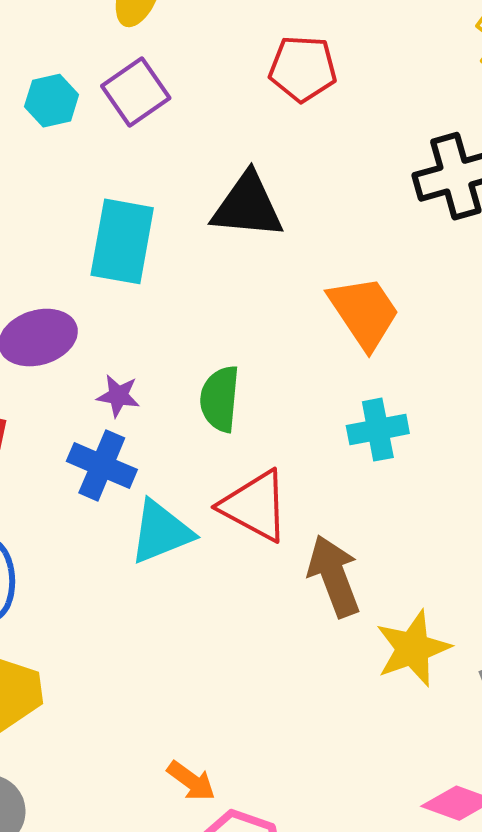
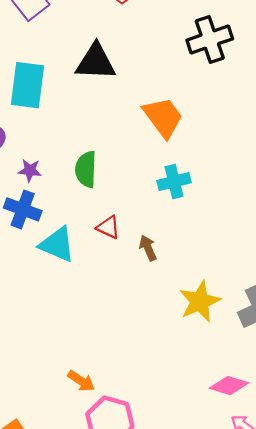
red triangle: (255, 506) -> (108, 227), size x0.6
cyan triangle: (161, 532) -> (57, 244), turned 48
brown arrow: (334, 576) -> (148, 248), moved, size x0.6

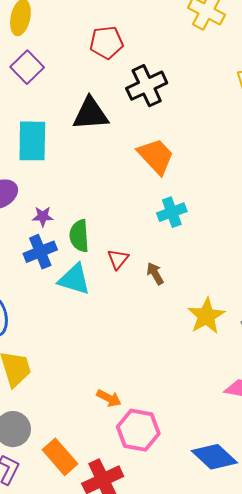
black cross: (210, 39) -> (147, 86), moved
green semicircle: (86, 169) -> (79, 236), moved
blue cross: (23, 209) -> (40, 252), turned -36
red triangle: (108, 227) -> (118, 259), turned 50

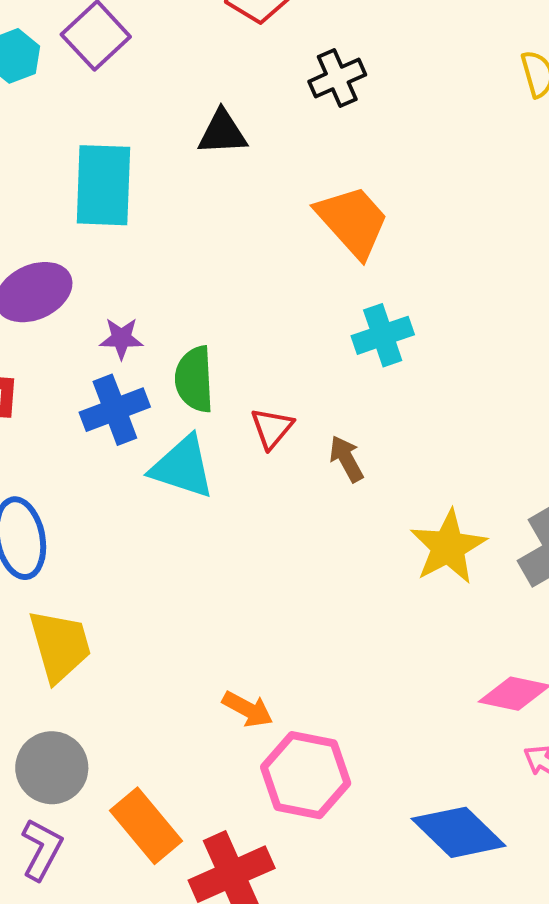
black cross: (147, 86) -> (337, 78), size x0.7
black triangle: (91, 114) -> (222, 133), size x0.7

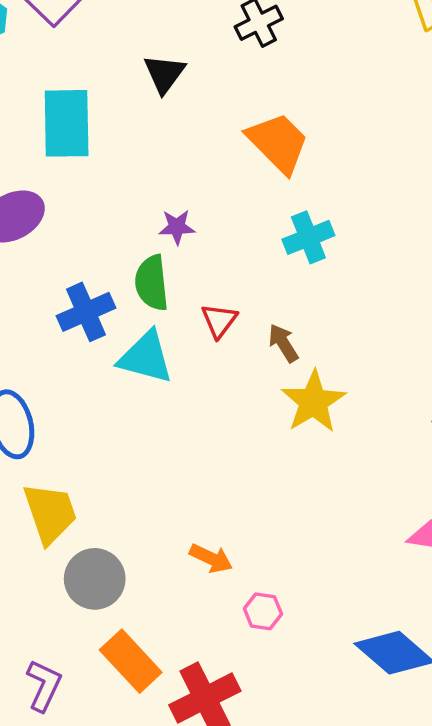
black triangle: (222, 133) -> (164, 74), turned -48
purple star: (121, 338) -> (177, 227), moved
yellow star: (448, 547) -> (313, 402), moved
gray circle: (52, 768) -> (95, 579), moved
pink hexagon: (306, 775) -> (263, 611), size x0.5

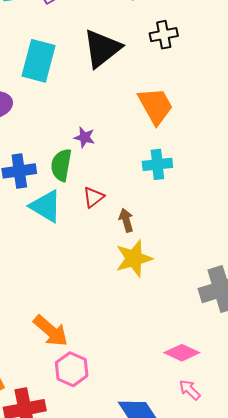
black triangle: (164, 74) -> (102, 48), size x1.6
orange arrow: (211, 558) -> (51, 331), size x1.5
pink hexagon: (263, 611) -> (72, 369), size x1.5

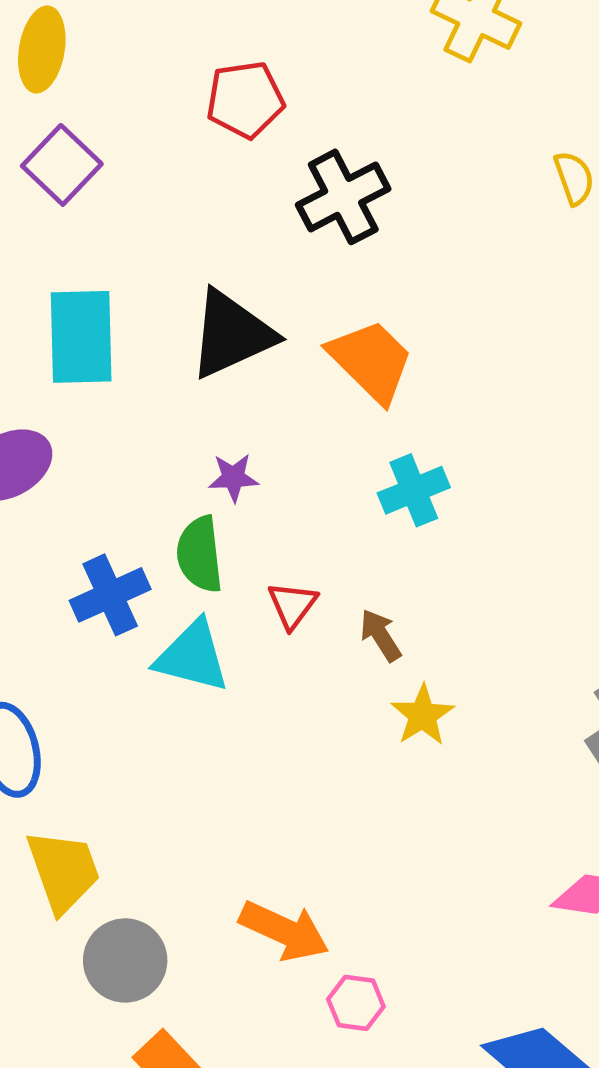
black cross: (164, 35) -> (343, 197), size x1.4
black triangle: (102, 48) -> (231, 334), moved, turned 30
yellow star: (134, 258) -> (422, 715), size x0.7
pink hexagon: (72, 369) -> (356, 1003), size x0.7

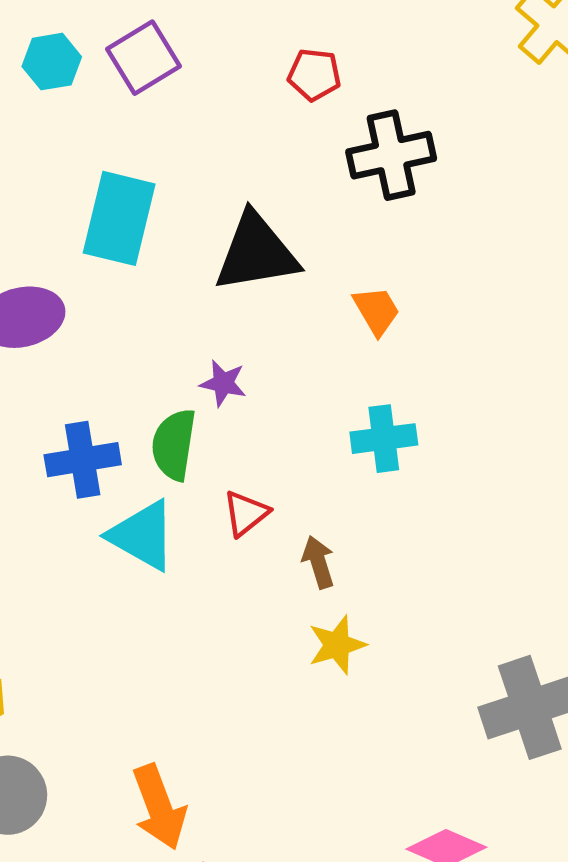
red pentagon: (245, 100) -> (314, 75), moved, size x0.7
orange trapezoid: (371, 361) -> (376, 311), size x0.6
orange arrow: (284, 931) -> (159, 807), turned 30

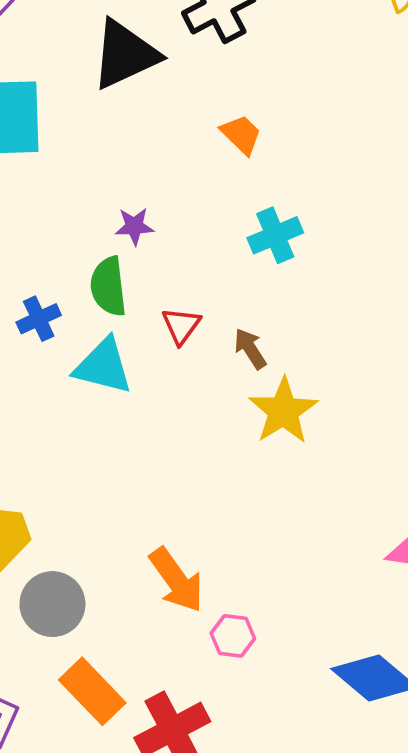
black triangle: (256, 253) -> (125, 55), moved
blue cross: (83, 460) -> (39, 319), size x0.7
yellow star: (337, 645) -> (283, 411), size x1.4

